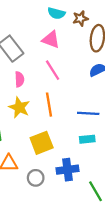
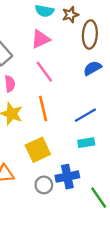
pink triangle: (51, 39) -> (41, 39), turned -42
blue line: (88, 113) -> (85, 115), turned -30
gray circle: (36, 178) -> (44, 185), moved

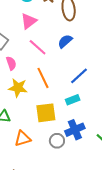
blue semicircle: (92, 68) -> (65, 41), moved
cyan rectangle: (86, 143) -> (73, 100), moved
yellow square: (38, 150) -> (46, 113), turned 30

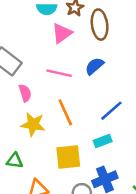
pink triangle: (29, 21) -> (62, 33), moved
pink line: (38, 47) -> (59, 73), turned -30

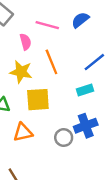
pink semicircle: (25, 93) -> (25, 42), moved
yellow square: (68, 157) -> (38, 100), moved

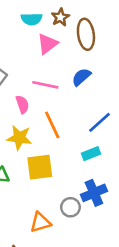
orange triangle: (23, 132) -> (40, 222), moved

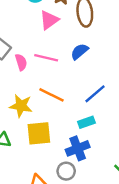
pink semicircle: (22, 104) -> (21, 62), moved
orange line: (52, 125) -> (52, 95), turned -40
blue cross: (94, 193) -> (78, 148), moved

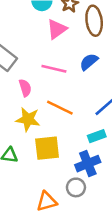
pink semicircle: (21, 62) -> (25, 88), moved

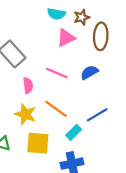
cyan rectangle: (97, 136) -> (74, 132), moved, turned -35

